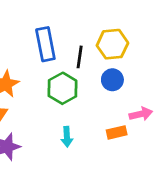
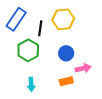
blue rectangle: (45, 44) -> (16, 19), turned 45
blue circle: (112, 80) -> (66, 53), moved

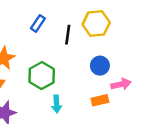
blue rectangle: (16, 19) -> (38, 23), size x0.6
green hexagon: (28, 50) -> (42, 76), moved

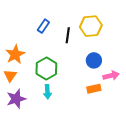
cyan arrow: (57, 104) -> (47, 92), moved

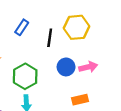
blue circle: (94, 60) -> (66, 67), moved
pink arrow: (111, 76) -> (88, 67), moved

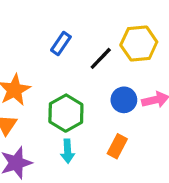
black line: (50, 38) -> (101, 58), turned 36
orange rectangle: (80, 100) -> (117, 146), moved, turned -49

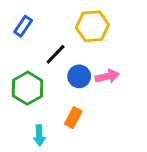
black line: (101, 58) -> (56, 54), moved
cyan arrow: (68, 151) -> (39, 135), moved

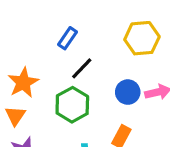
black line: (56, 54) -> (82, 68), moved

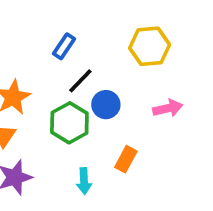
blue circle: (128, 92) -> (106, 105), moved

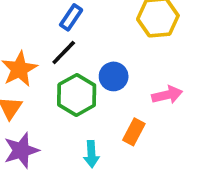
black line: (80, 81) -> (64, 52), moved
pink arrow: (168, 108) -> (167, 95), moved

